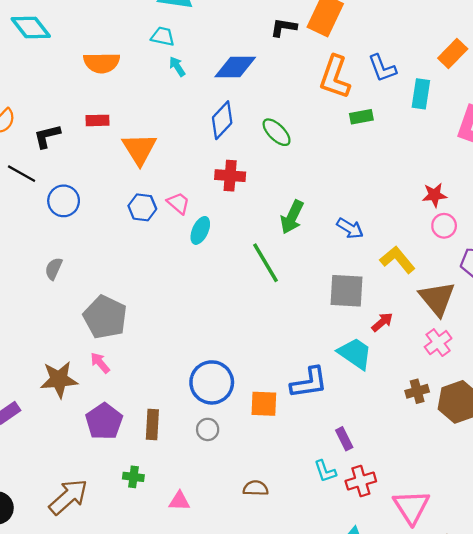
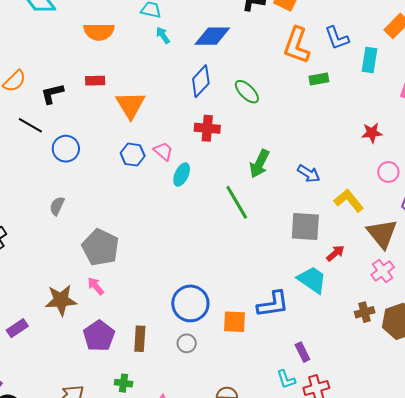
red star: (434, 195) -> (372, 133), moved

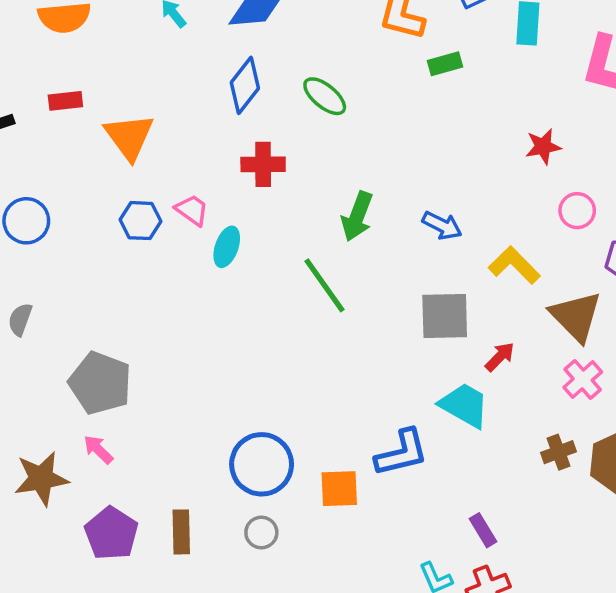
purple rectangle: (302, 352) -> (483, 530), moved

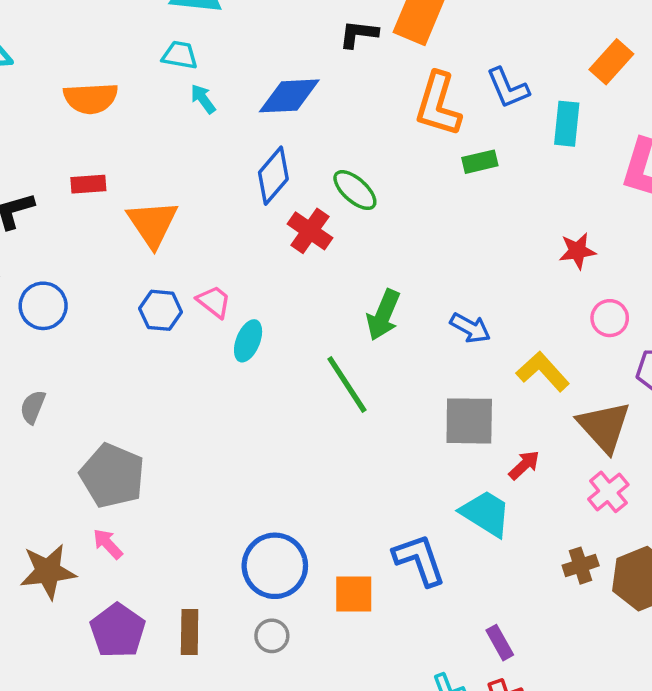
red cross: (263, 164) -> (310, 231), moved, turned 33
blue L-shape: (402, 453) -> (419, 560), turned -98

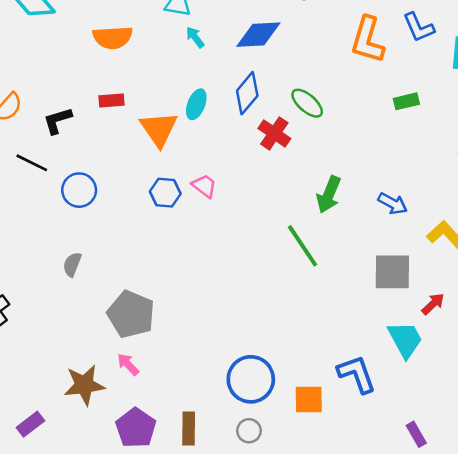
green rectangle: (480, 162) -> (406, 101), moved
cyan ellipse: (248, 341) -> (196, 104), moved
cyan trapezoid: (486, 513) -> (405, 340), turned 30

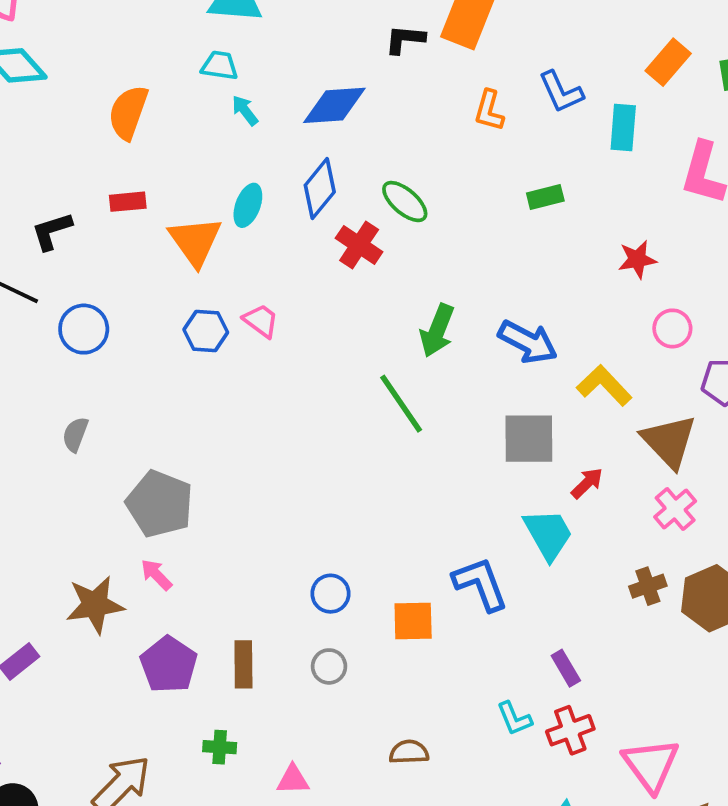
orange semicircle: (113, 38) -> (128, 112), turned 114
orange L-shape: (368, 40) -> (489, 111), size x0.6
blue arrow: (393, 204) -> (528, 342), size x1.4
blue circle: (251, 379) -> (330, 594), size x0.6

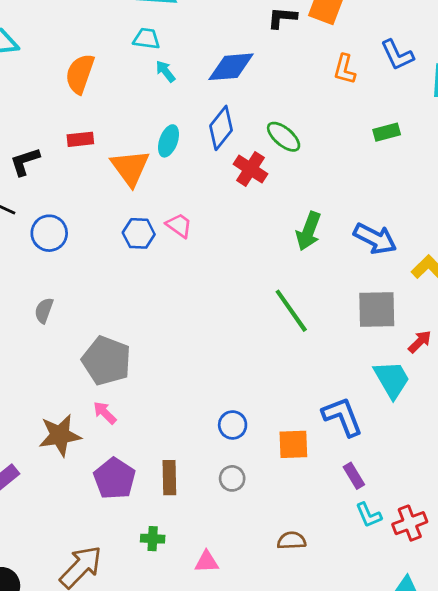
green line: (401, 404) -> (291, 311), moved
purple rectangle: (566, 668) -> (354, 476), moved

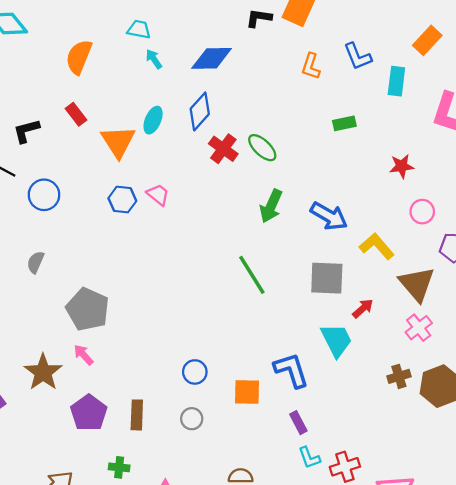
green ellipse: (284, 137) -> (262, 148), moved
red rectangle: (80, 139) -> (76, 114), turned 55
brown star: (60, 435) -> (43, 372), turned -30

